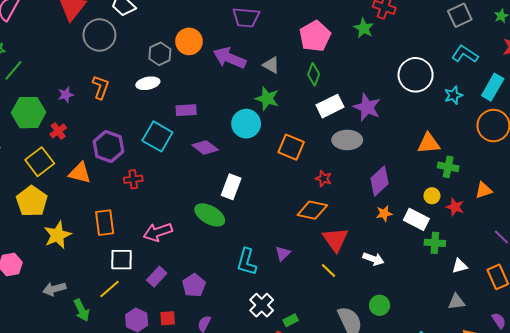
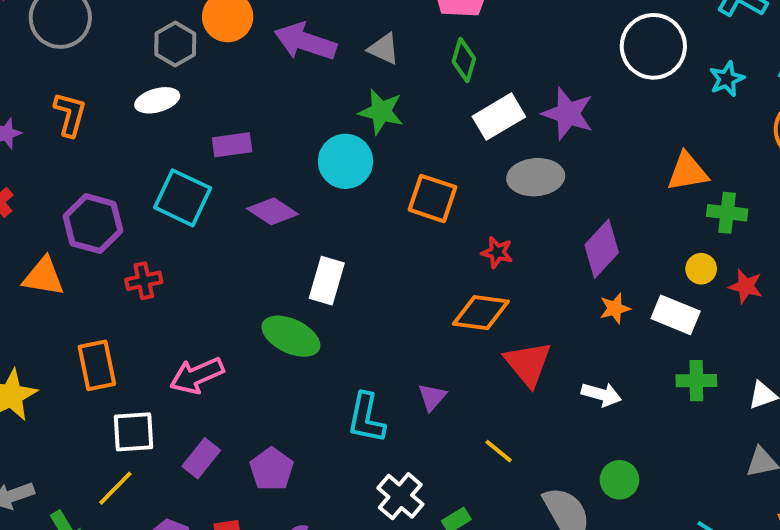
green cross: (435, 243) -> (696, 381), moved
yellow line: (328, 271) -> (499, 451), moved

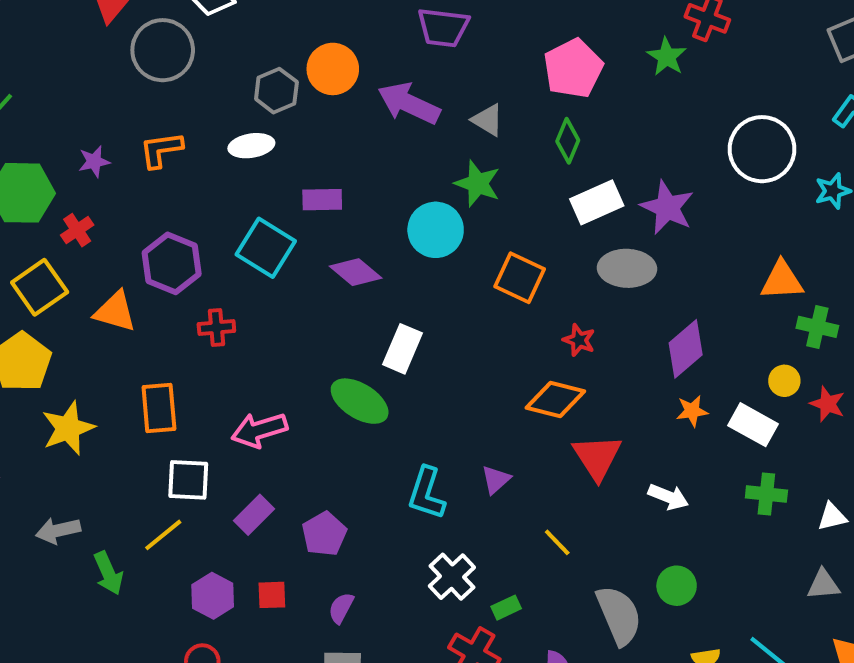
orange L-shape: (70, 114) -> (161, 150), turned -120

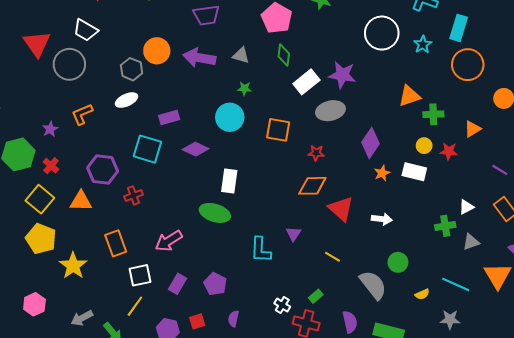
green star: (478, 184) -> (244, 88), size x0.6
green cross: (766, 494) -> (445, 226), moved
white cross: (452, 577) -> (282, 305), moved, size x0.7

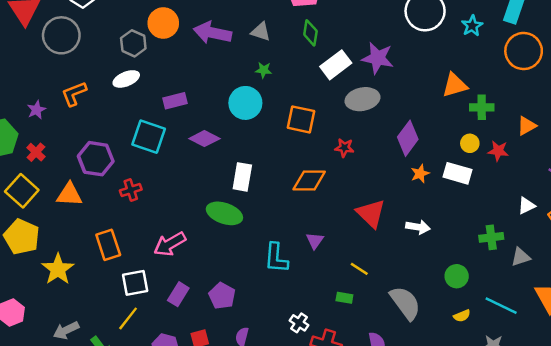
orange diamond: (312, 186) -> (309, 181), moved
white triangle: (466, 207) -> (526, 206), moved
green circle: (398, 262) -> (457, 276), moved
green rectangle: (316, 296) -> (344, 298), moved, turned 48

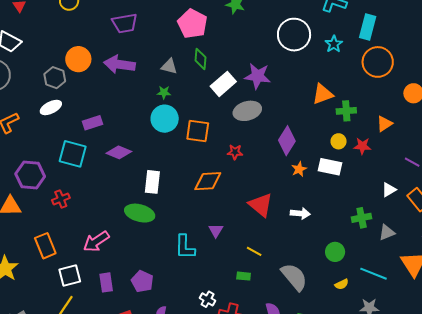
gray triangle: (261, 32) -> (169, 66), moved
cyan circle: (245, 103) -> (165, 119), moved
purple rectangle: (178, 294) -> (106, 282), turned -36

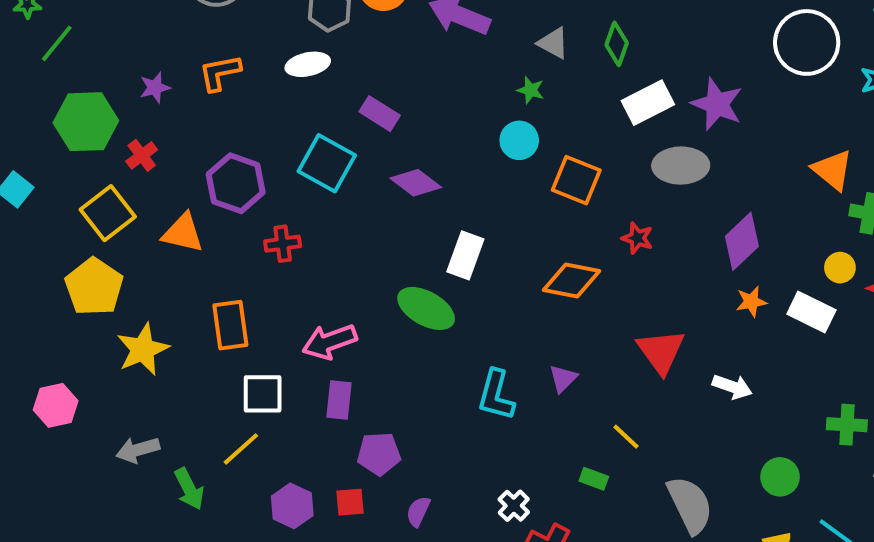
orange triangle: (323, 94) -> (833, 170), turned 45
cyan circle: (165, 119) -> (519, 140), size x0.7
purple rectangle: (92, 123) -> (380, 114), turned 36
purple pentagon: (142, 281) -> (379, 454), moved, turned 30
purple rectangle: (106, 282) -> (339, 400), moved

